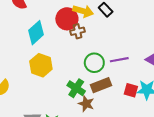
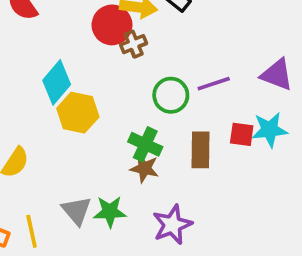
cyan diamond: (36, 33) -> (57, 82), moved
brown rectangle: (101, 85) -> (201, 150), moved, turned -60
brown star: (86, 104) -> (144, 168), moved

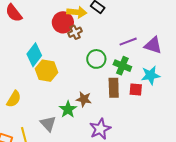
purple line: (214, 84) -> (128, 42), moved
red square: (242, 134) -> (136, 89), moved
green cross: (145, 144) -> (122, 66), moved
green star: (110, 212) -> (68, 109), moved, turned -30

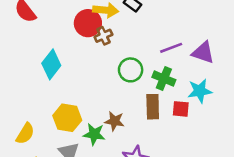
yellow hexagon: (46, 71) -> (67, 118), moved
yellow semicircle: (14, 99) -> (25, 134), moved
green star: (68, 109) -> (94, 134), turned -30

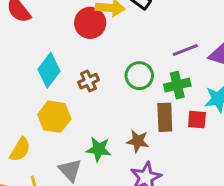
brown cross: (103, 36) -> (88, 81), moved
green cross: (164, 79) -> (177, 85), turned -35
yellow hexagon: (67, 118) -> (54, 117), moved
brown star: (114, 121) -> (138, 141), moved

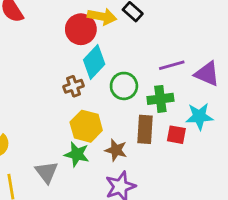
cyan diamond: (49, 70) -> (94, 62), moved
yellow hexagon: (54, 117) -> (86, 126), moved

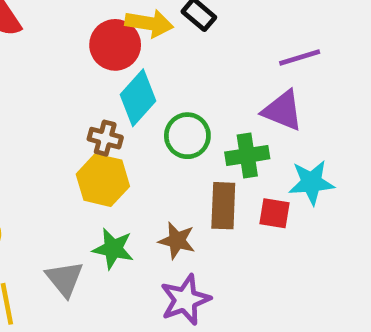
purple line: (172, 65) -> (300, 58), moved
purple triangle: (207, 74) -> (283, 111), moved
brown cross: (73, 86) -> (105, 138), turned 36
yellow hexagon: (86, 126) -> (103, 180), moved

